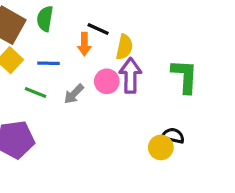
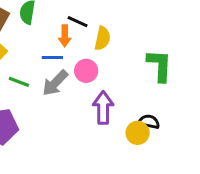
blue line: (49, 63) -> (52, 58), moved
purple arrow: (130, 75) -> (103, 108), moved
gray arrow: (74, 94) -> (55, 83), size x1.4

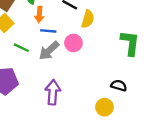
orange arrow: (65, 36) -> (39, 15), moved
purple arrow: (103, 108) -> (53, 92), moved
yellow circle: (138, 133) -> (104, 107), moved

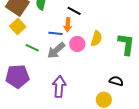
orange arrow: (39, 15) -> (68, 25), moved
yellow semicircle: (88, 19) -> (96, 38), moved

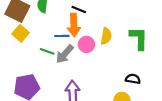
orange arrow: (68, 25) -> (74, 25), size x1.5
green line: (32, 48) -> (47, 51), moved

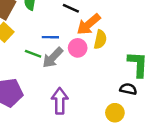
orange arrow: (74, 25) -> (89, 24), moved, turned 50
green L-shape: (139, 38) -> (138, 64), moved

